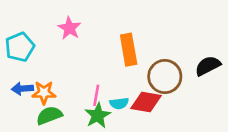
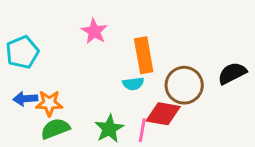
pink star: (69, 28) -> (94, 31), moved
pink line: (96, 95) -> (142, 130), moved
cyan semicircle: (119, 103) -> (133, 84), moved

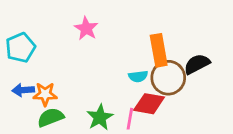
orange rectangle: (144, 55) -> (159, 50), moved
black semicircle: (232, 73) -> (197, 64), moved
cyan semicircle: (133, 84) -> (138, 76), moved

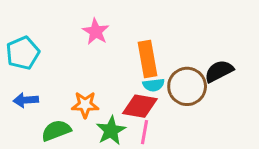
orange rectangle: (159, 50) -> (147, 59), moved
orange star: (45, 94) -> (85, 105), moved
red diamond: (149, 104) -> (140, 106), moved

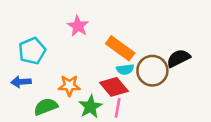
cyan pentagon: (23, 53) -> (32, 51), moved
orange rectangle: (147, 59) -> (120, 48), turned -44
red diamond: (140, 106) -> (114, 87), turned 40

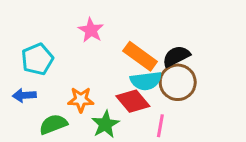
black semicircle: (178, 58) -> (176, 56), moved
cyan semicircle: (125, 69) -> (146, 81), size x1.5
pink line: (118, 108) -> (160, 126), moved

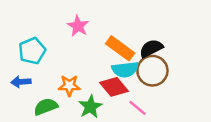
pink line: (160, 126) -> (138, 108), turned -60

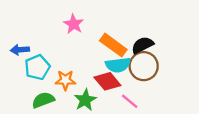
cyan pentagon: (32, 51) -> (37, 67), moved
blue arrow: (21, 82) -> (20, 50), moved

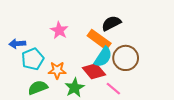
pink star: (74, 24) -> (59, 30), moved
black semicircle: (143, 45) -> (111, 23), moved
cyan semicircle: (118, 65) -> (103, 57), turned -50

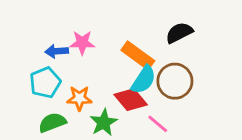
black semicircle: (111, 23) -> (179, 33), moved
pink star: (59, 30) -> (82, 43), turned -30
blue arrow: (17, 44) -> (57, 51), moved

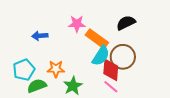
pink star: (82, 43) -> (77, 24), moved
cyan pentagon: (45, 83) -> (24, 70), moved
red diamond: (131, 100) -> (111, 70), moved, turned 45

